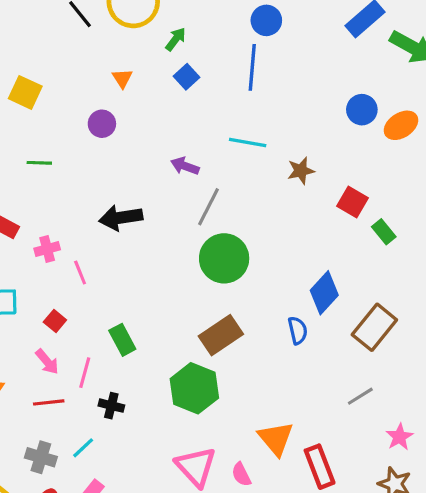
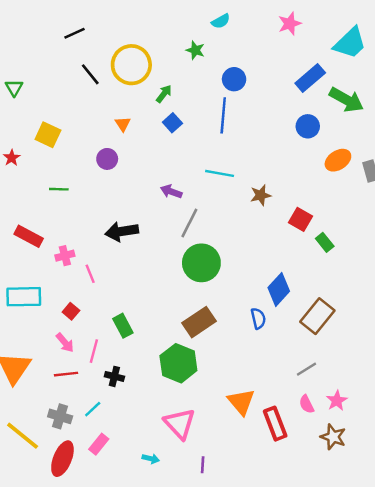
blue circle: (362, 110) -> (308, 126), moved
pink semicircle: (241, 474) -> (307, 404), moved

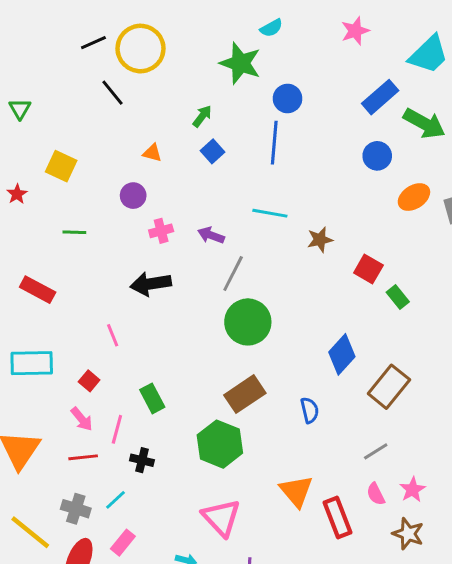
green star: (195, 50) -> (240, 63), size x1.8
yellow circle: (131, 65) -> (140, 49), moved
orange triangle: (123, 124) -> (152, 153), turned -42
pink cross: (65, 256) -> (161, 231), moved
blue semicircle: (258, 318) -> (310, 410), moved

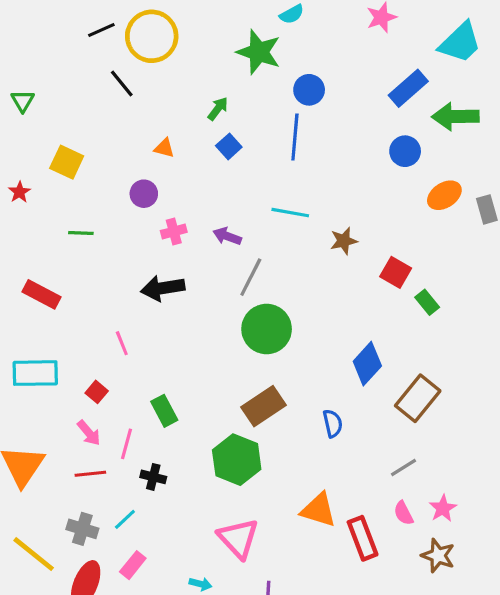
green arrow: (424, 124) -> (455, 117), turned 150
orange triangle: (296, 491) -> (319, 510), turned -33

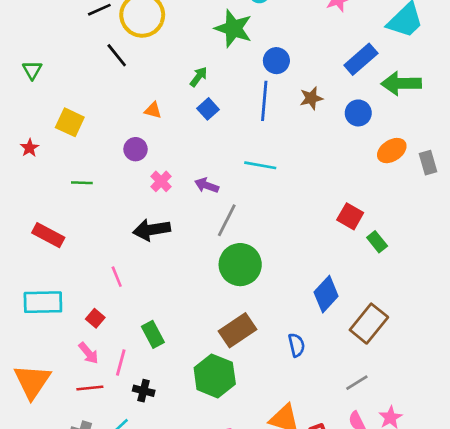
pink cross: (174, 231) -> (161, 181), turned -30
brown star: (344, 241) -> (311, 98), moved

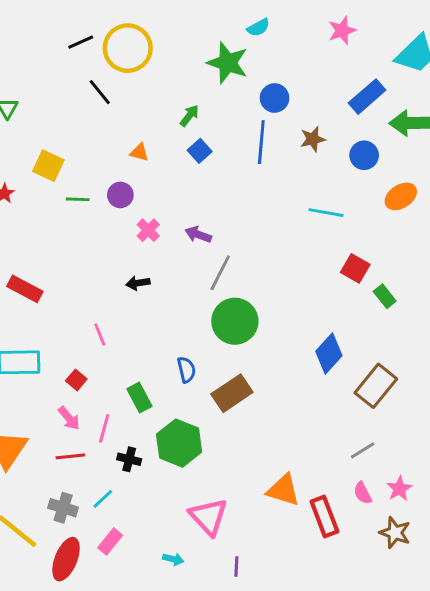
cyan line: (260, 165) -> (326, 213), moved
green line: (82, 183) -> (78, 199), moved
black arrow: (152, 230) -> (138, 283), size x0.6
blue semicircle: (297, 345) -> (186, 370), moved
green hexagon: (215, 376) -> (179, 443), moved

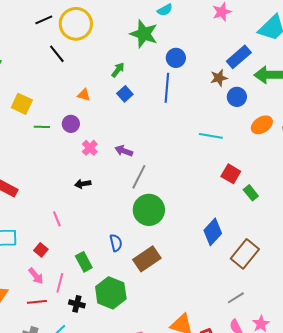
brown star: (313, 139) -> (219, 78), moved

